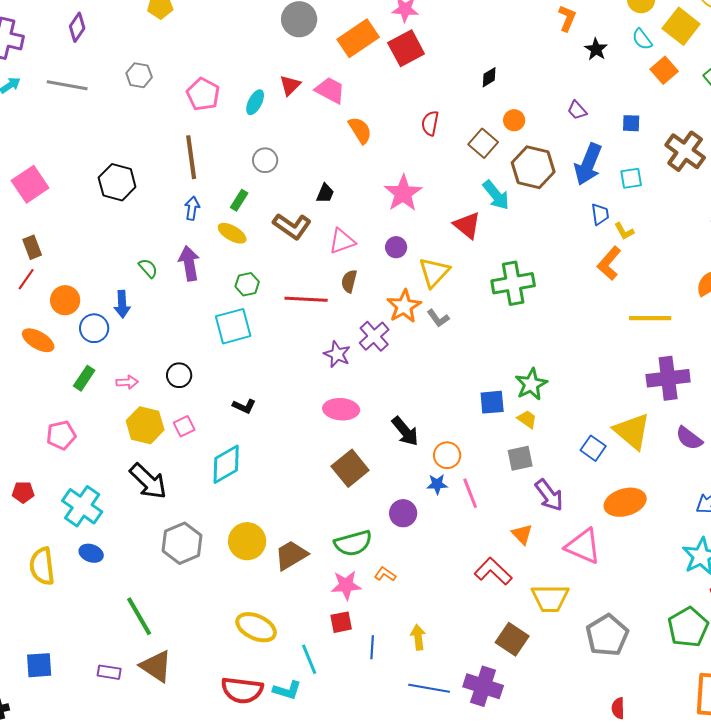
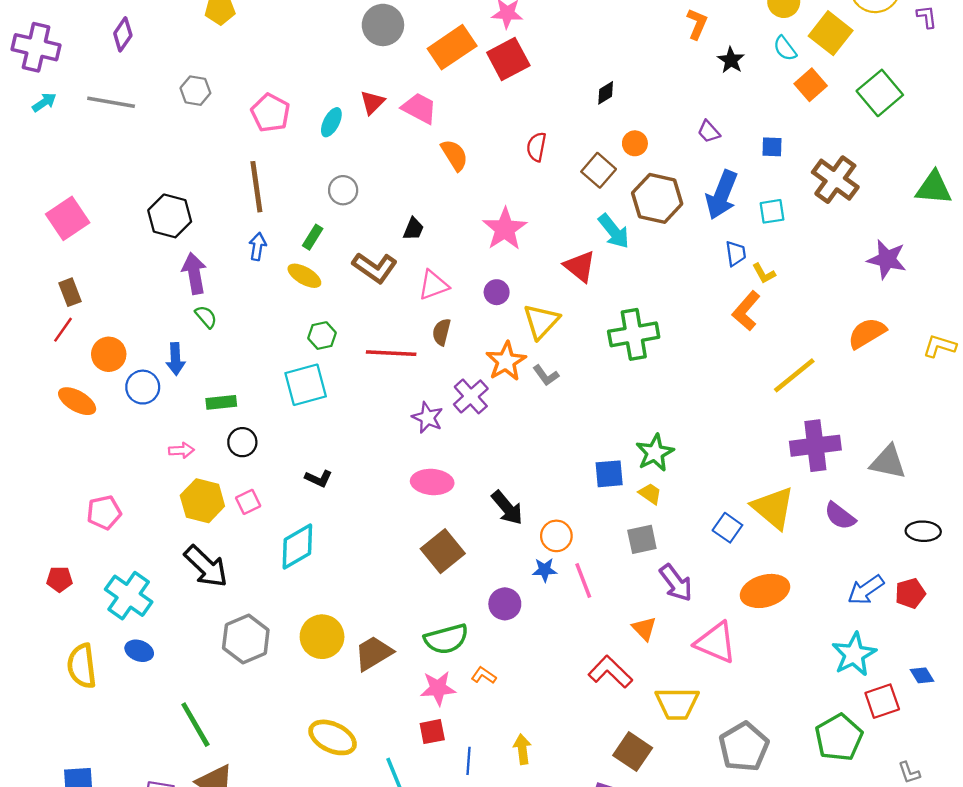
purple arrow: (189, 263) -> (194, 273), moved
yellow line: (650, 318) -> (794, 375), turned -39
green rectangle: (84, 378) -> (221, 402), moved, turned 50

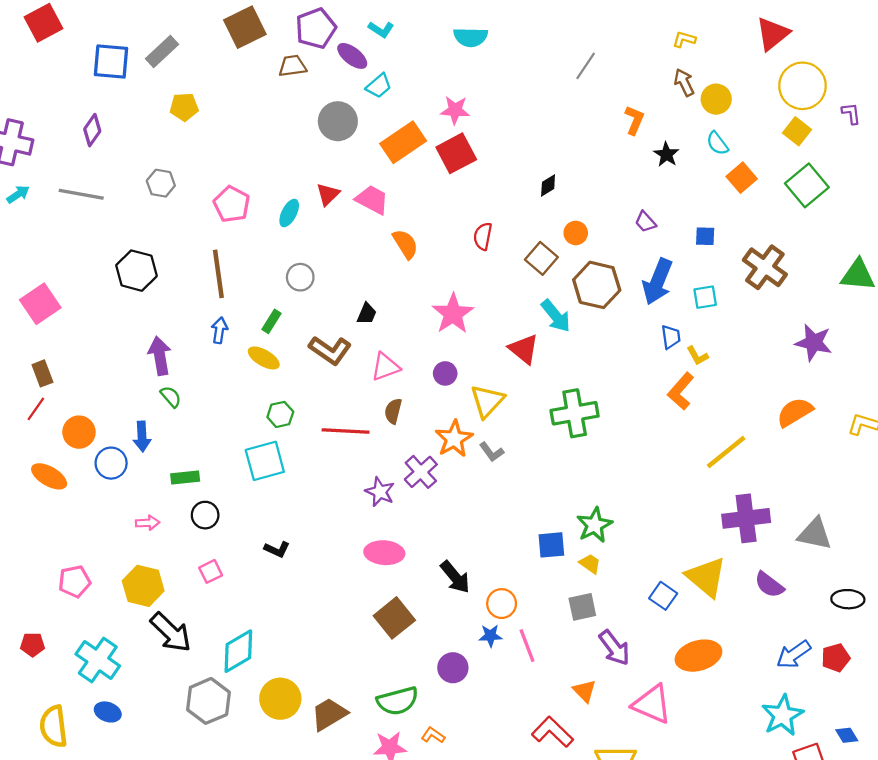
yellow square: (831, 33) -> (797, 131), moved, size x0.7
black hexagon: (170, 216) -> (136, 271), moved
yellow hexagon: (202, 501) -> (143, 586), moved
cyan diamond: (297, 546) -> (238, 651), moved

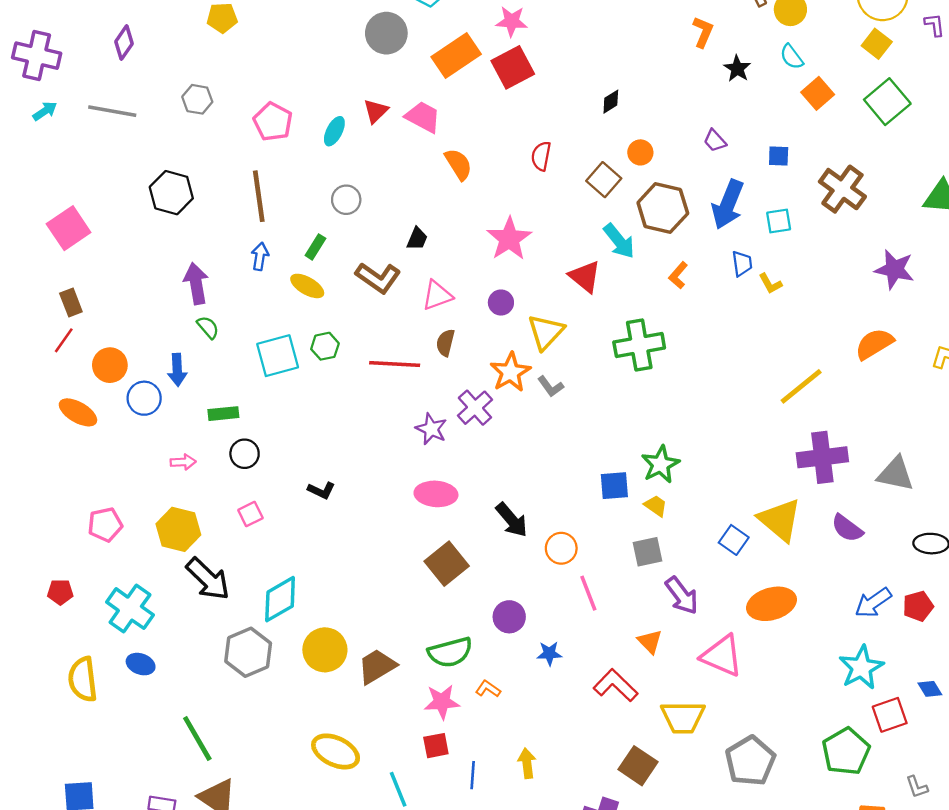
orange L-shape: (681, 391) -> (678, 275), moved, size x0.7
cyan square: (265, 461) -> (278, 356), moved
blue star: (491, 636) -> (549, 653), moved

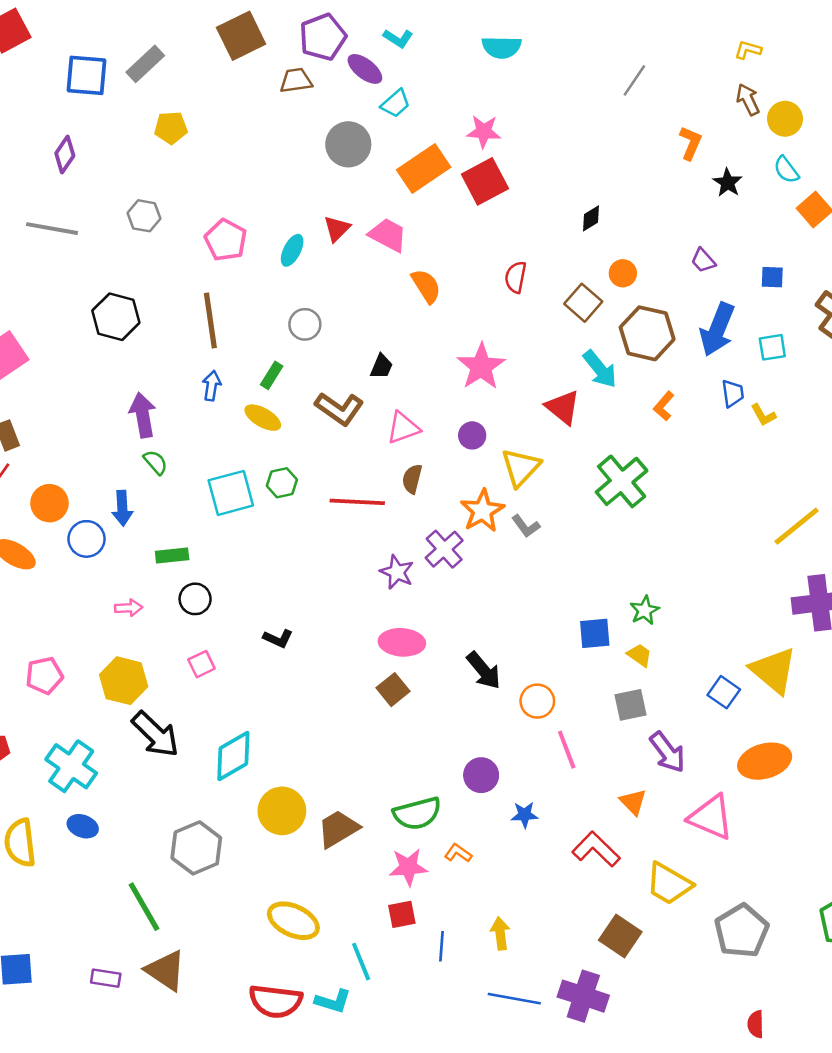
green cross: (639, 345) -> (622, 481), turned -30
green star: (660, 464) -> (645, 610), size x0.7
brown square: (447, 564) -> (393, 690), moved, size x0.7
gray hexagon: (248, 652) -> (196, 848), moved
yellow trapezoid: (683, 717) -> (669, 884), turned 30

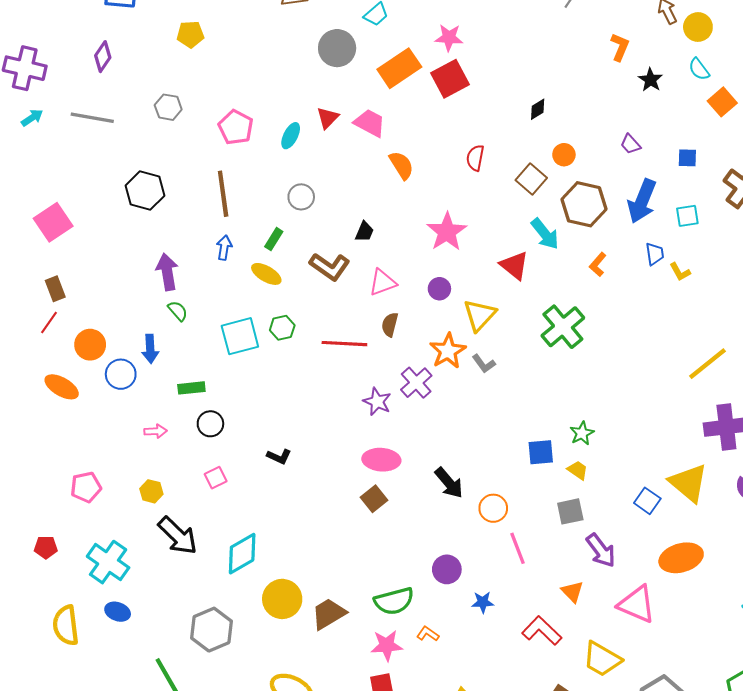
yellow hexagon: (124, 681) -> (151, 491), size x0.6

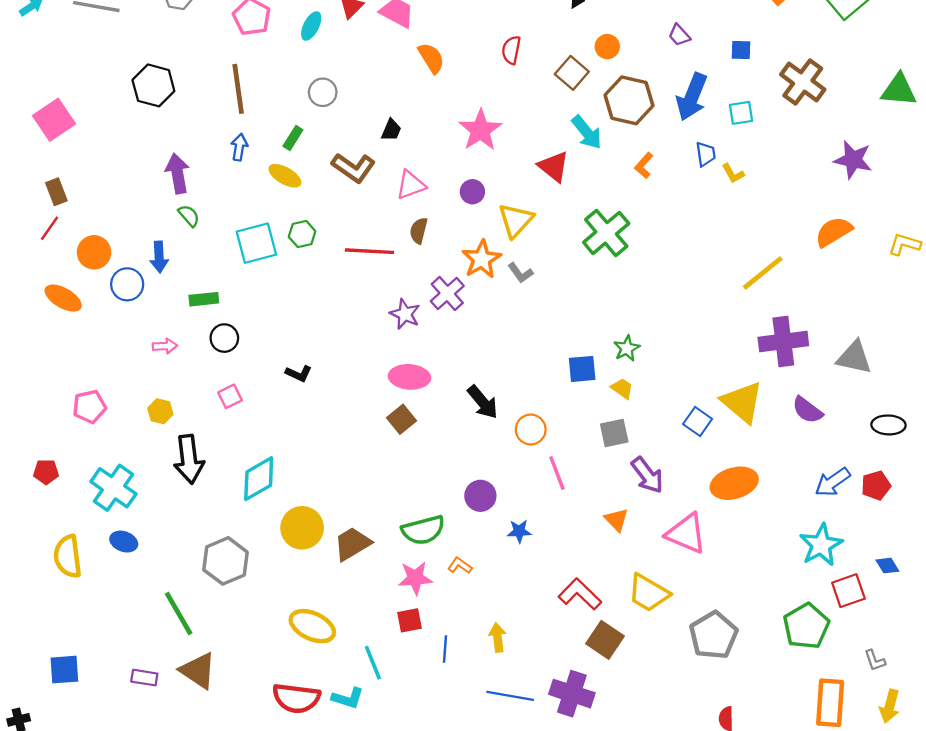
black arrow: (178, 536) -> (189, 459), turned 39
red L-shape: (542, 631) -> (580, 594), moved

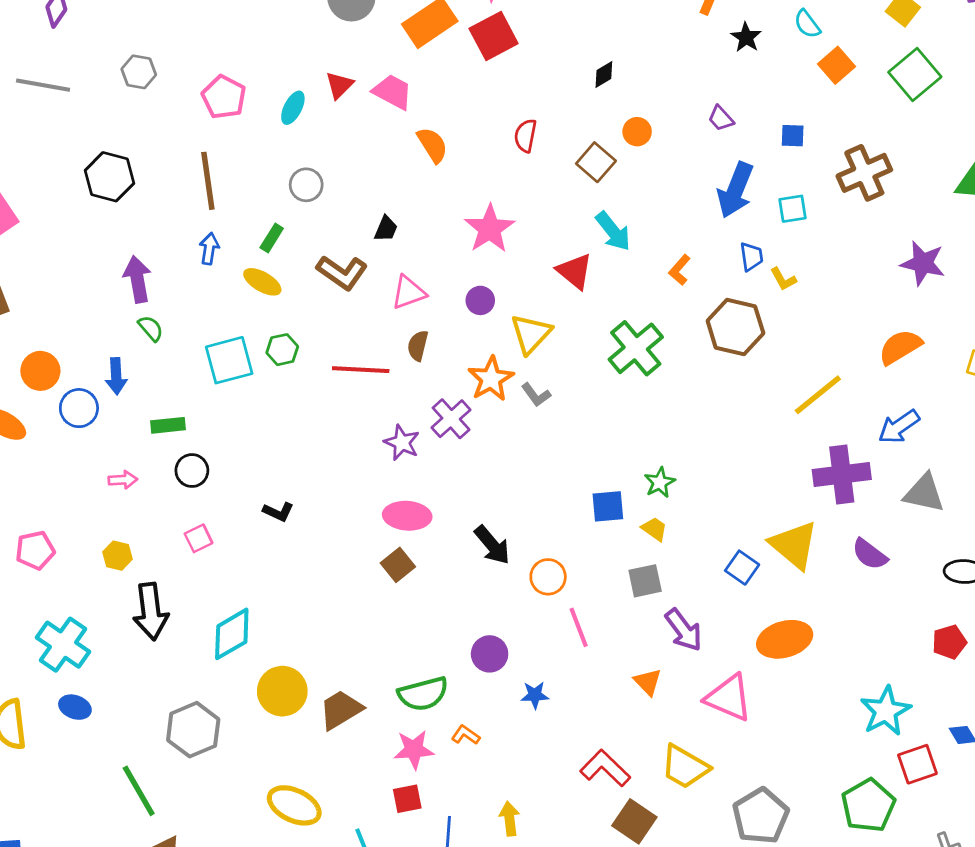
brown cross: (803, 82) -> (864, 173), turned 30
brown hexagon: (629, 100) -> (735, 327), moved
blue arrow: (832, 482) -> (899, 427), moved

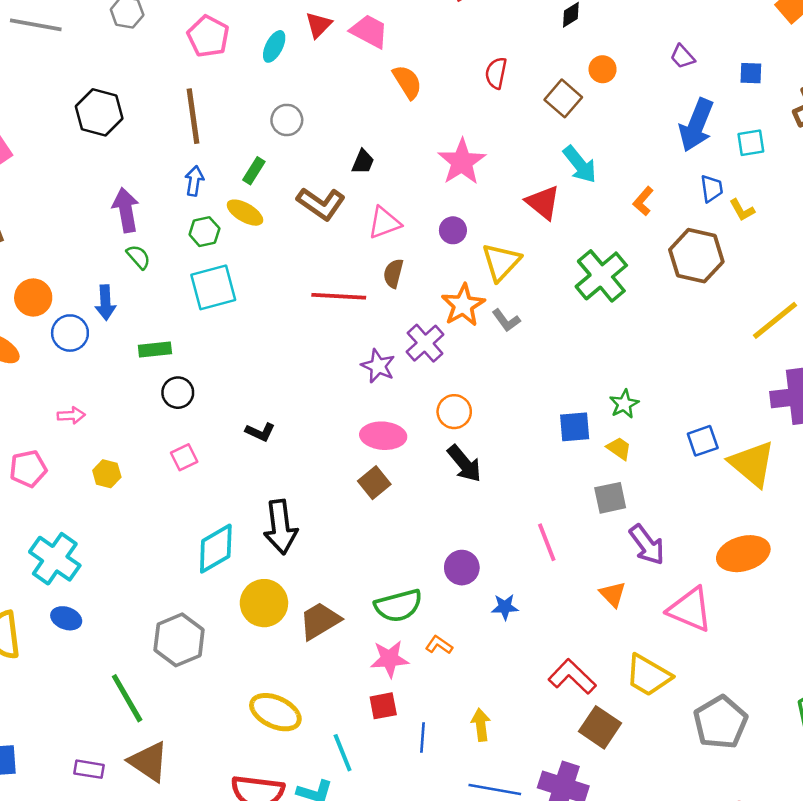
green hexagon: (282, 350) -> (204, 232), moved
pink arrow: (123, 480) -> (71, 415), moved
blue square: (742, 568) -> (703, 441), moved, turned 36
orange circle: (548, 577) -> (454, 412), moved
black arrow: (151, 611) -> (280, 527), moved

